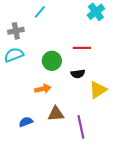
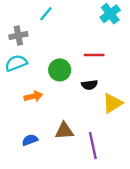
orange arrow: (43, 89) -> (33, 96), moved

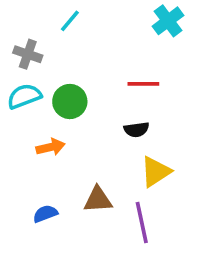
gray cross: (18, 36) -> (28, 54), turned 30
green circle: (60, 70) -> (70, 101), moved
yellow triangle: (112, 103) -> (156, 172), moved

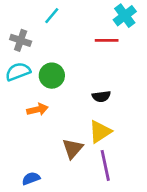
red line: (143, 84) -> (107, 40), moved
yellow triangle: (156, 172) -> (100, 132), moved
brown triangle: (98, 200) -> (73, 149), turned -45
blue semicircle: (45, 214) -> (31, 178), moved

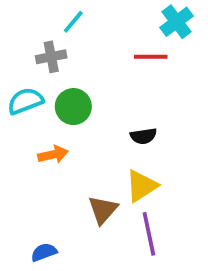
gray cross: (21, 40) -> (51, 57), moved, turned -30

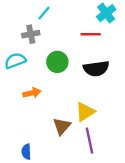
green circle: (73, 107) -> (57, 62), moved
black semicircle: (143, 136) -> (96, 69), moved, size x1.6
blue semicircle: (44, 252) -> (26, 152), turned -72

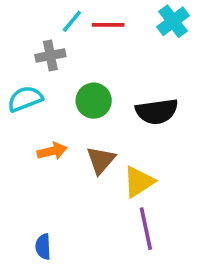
red line: (91, 34) -> (108, 25), moved
brown triangle: (62, 126) -> (101, 160), moved

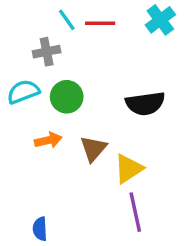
cyan line: (72, 21) -> (67, 20), turned -75
green circle: (94, 101) -> (67, 97), moved

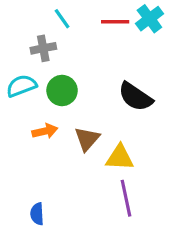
red line: (100, 23) -> (115, 22), moved
black semicircle: (145, 103) -> (135, 97), turned 42
yellow triangle: (129, 169) -> (120, 158), turned 36

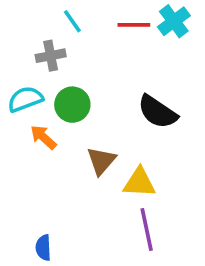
orange arrow: (45, 131) -> (43, 137), moved, turned -125

